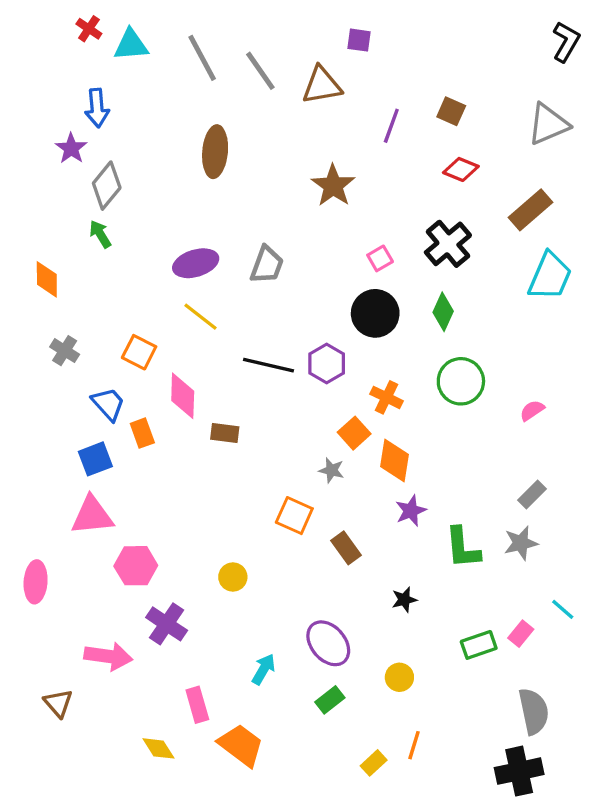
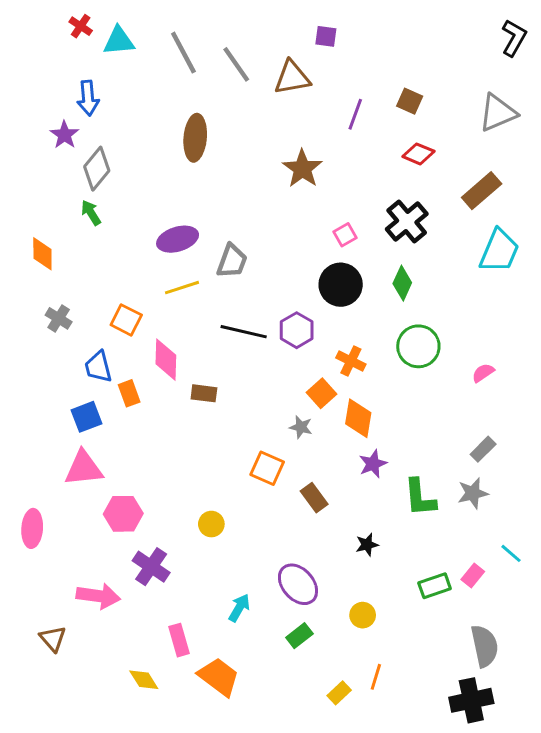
gray trapezoid: (267, 265) -> (232, 261), moved
yellow line: (201, 317) -> (182, 288), turned -56
blue trapezoid: (108, 404) -> (98, 367), turned -152

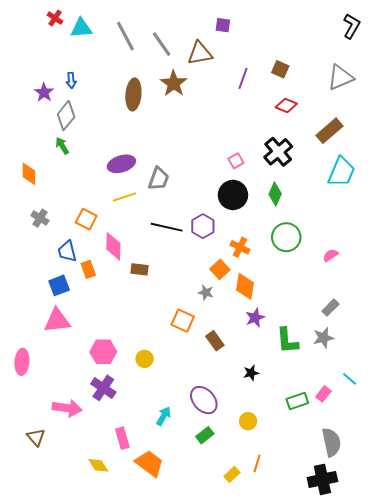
blue arrow: (88, 98) -> (71, 80), moved, size x0.7
brown star: (302, 169) -> (174, 83), moved
pink hexagon: (123, 514) -> (103, 352), moved

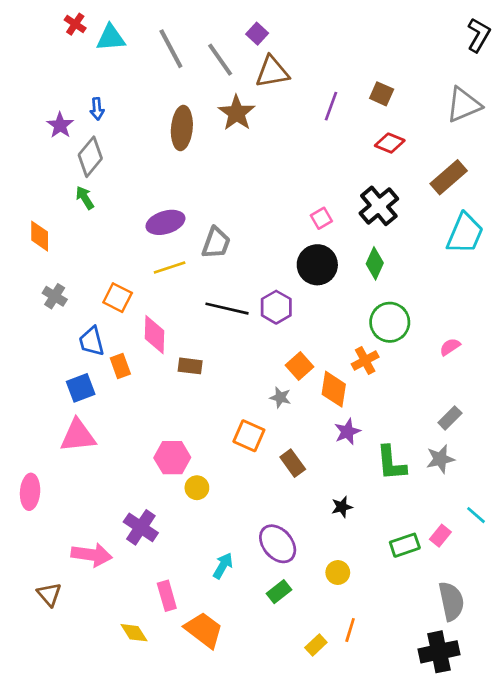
purple square: (223, 25) -> (257, 34), moved, turned 35
orange cross: (240, 247) -> (365, 361), moved, turned 36
pink hexagon: (103, 352) -> (172, 458), moved

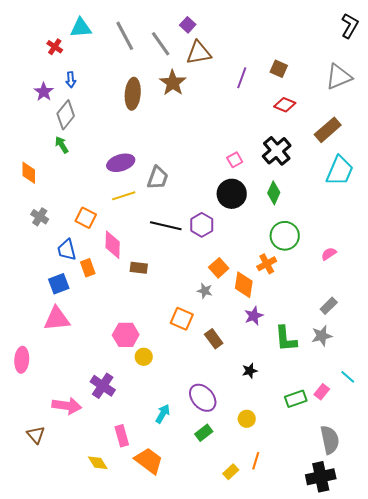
red cross: (75, 24) -> (55, 47), moved

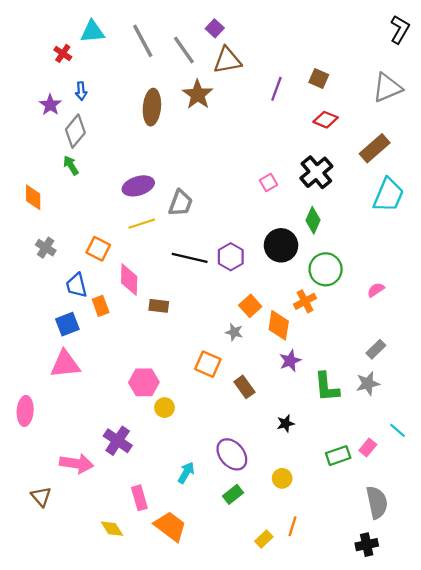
black circle: (232, 194) -> (281, 245), moved
black cross: (321, 477) -> (367, 545), size x0.7

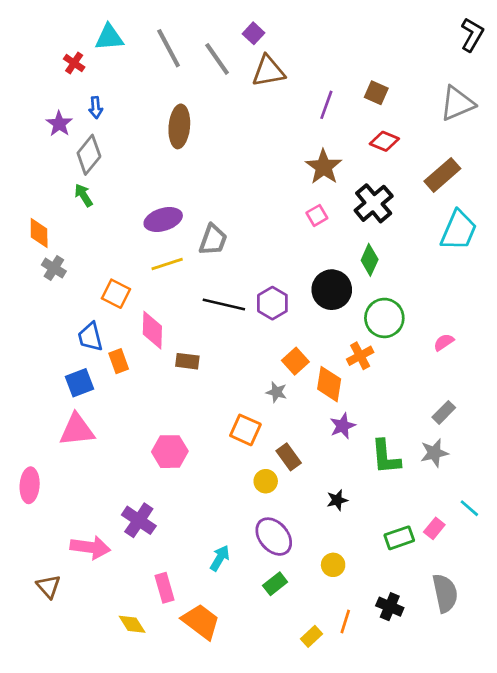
brown star: (198, 95) -> (324, 167), moved
gray cross: (46, 248) -> (54, 268), moved
yellow circle: (164, 408) -> (266, 481), moved
black cross: (367, 545) -> (390, 607), moved, turned 35

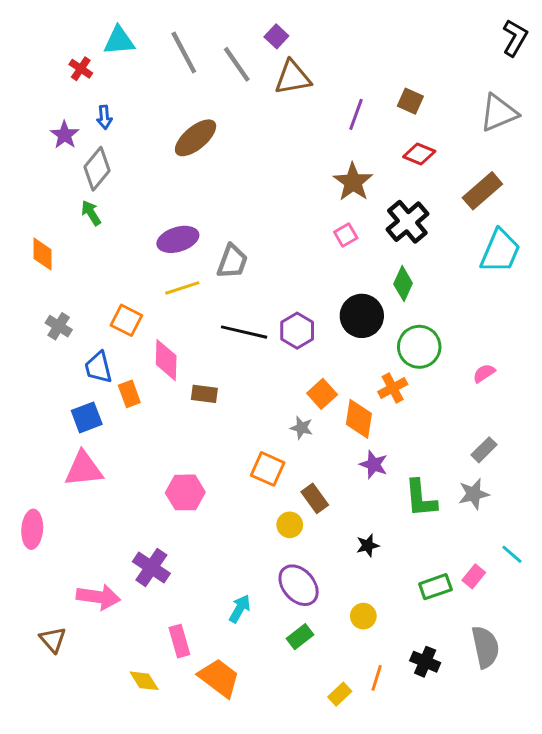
brown ellipse: (179, 126) -> (196, 138), turned 45
gray cross: (54, 268) -> (59, 326), moved
purple star: (343, 426) -> (374, 465), turned -30

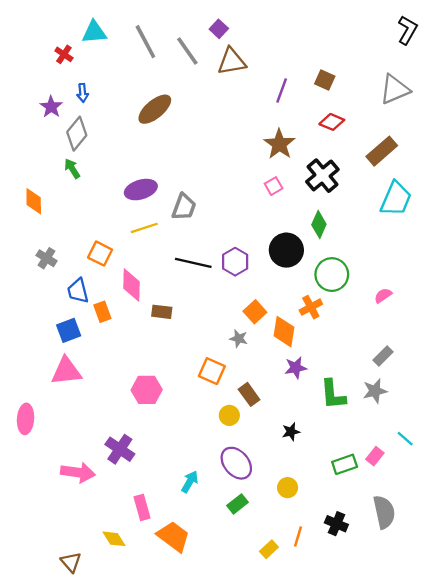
purple star: (374, 465) -> (296, 368), turned -30
brown triangle: (53, 640) -> (71, 562), moved

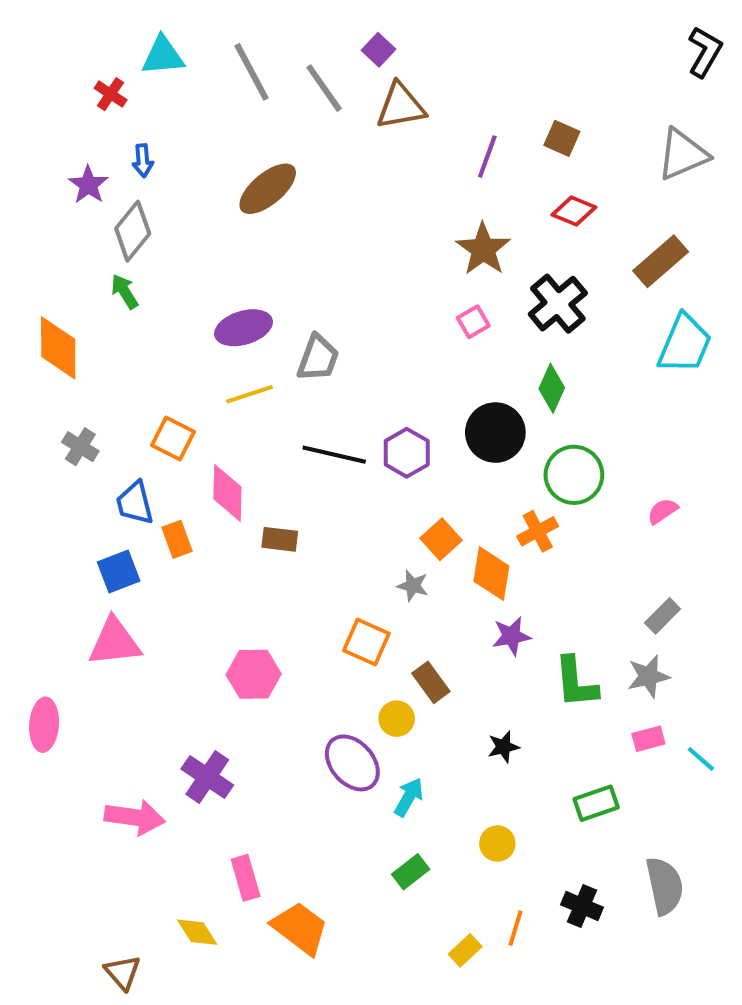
orange diamond: (34, 201) -> (58, 348), size x1.4
pink rectangle: (375, 456) -> (648, 739), moved, turned 36
purple ellipse: (236, 463) -> (352, 763), moved
cyan arrow: (190, 482) -> (409, 797), moved

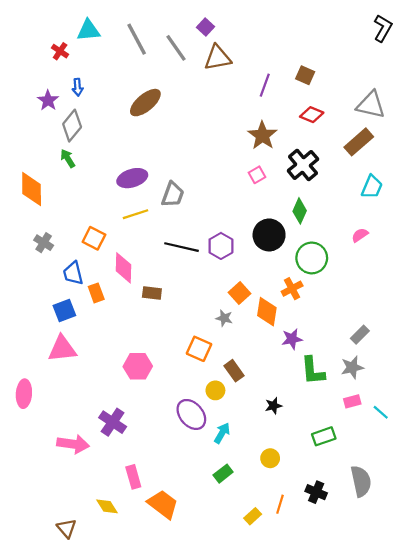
gray triangle: (683, 155) -> (371, 105), moved, turned 36
cyan trapezoid: (685, 344) -> (372, 187), size x0.7
pink semicircle: (663, 511) -> (360, 235), moved
purple star: (511, 636) -> (292, 339), moved

